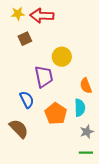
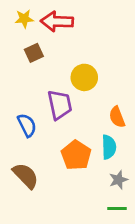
blue semicircle: (27, 100) -> (27, 125), moved

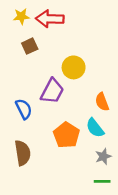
purple trapezoid: (60, 105) -> (52, 91), turned 40
cyan semicircle: (109, 147) -> (95, 128), turned 144
brown semicircle: (26, 176) -> (23, 153), turned 35

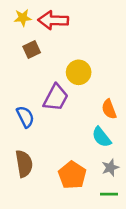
orange pentagon: (66, 135) -> (72, 175), moved

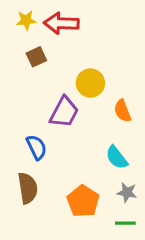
orange semicircle: (109, 109) -> (123, 111), moved
blue semicircle: (25, 117) -> (36, 147), moved
gray star: (110, 168) -> (127, 192), turned 30

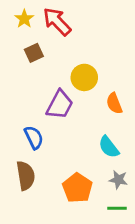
yellow star: (26, 20) -> (24, 19), turned -30
red arrow: (61, 23) -> (57, 22), turned 44

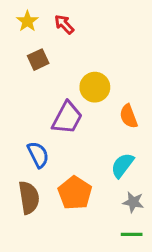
red arrow: (57, 22) -> (64, 24), size x0.6
cyan semicircle: (109, 147) -> (122, 165), turned 75
orange pentagon: (77, 188) -> (75, 193), moved

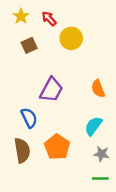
yellow circle: (95, 87) -> (71, 38), moved

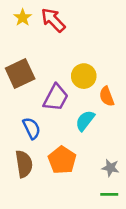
red arrow: (49, 19) -> (53, 20), size x1.5
yellow circle: (71, 38) -> (84, 76), moved
brown square: (29, 45) -> (20, 74), moved, size x1.6
cyan semicircle: (93, 126) -> (85, 121), moved

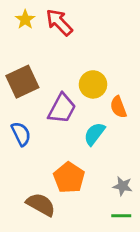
blue semicircle: (32, 128) -> (21, 134), moved
brown semicircle: (24, 164) -> (41, 204), moved, turned -52

